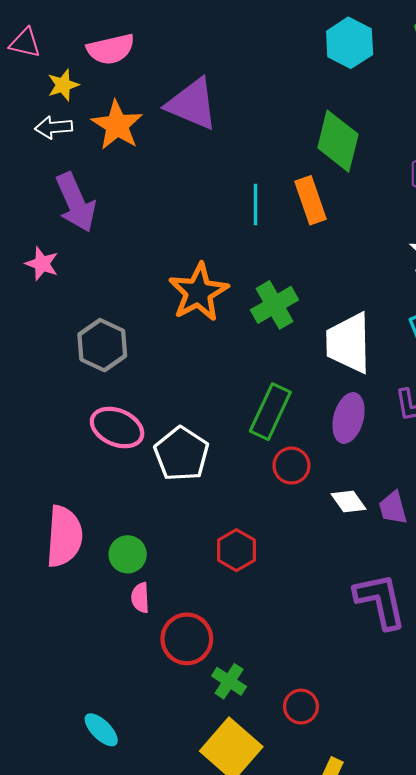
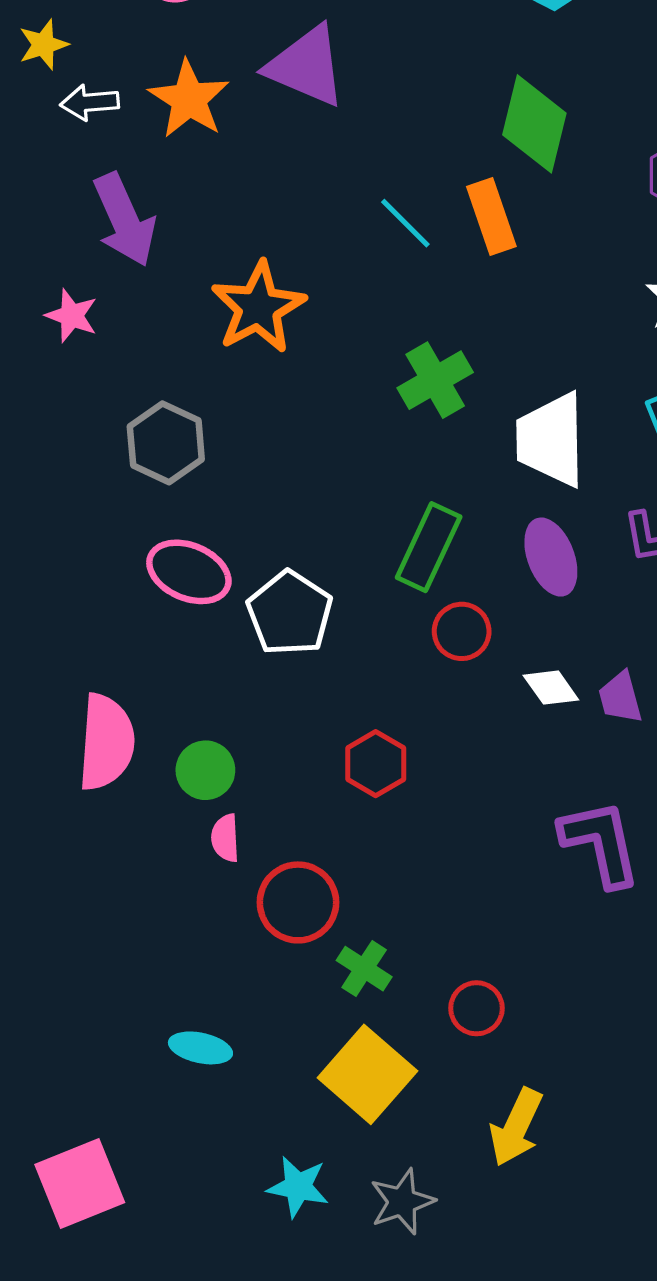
yellow star: (63, 85) -> (43, 45), moved
cyan line: (256, 204) -> (405, 223), turned -45
orange star: (198, 292) -> (258, 307), moved
purple ellipse: (349, 418) -> (551, 557), turned -36
cyan ellipse: (101, 730) -> (200, 1048), moved, turned -33

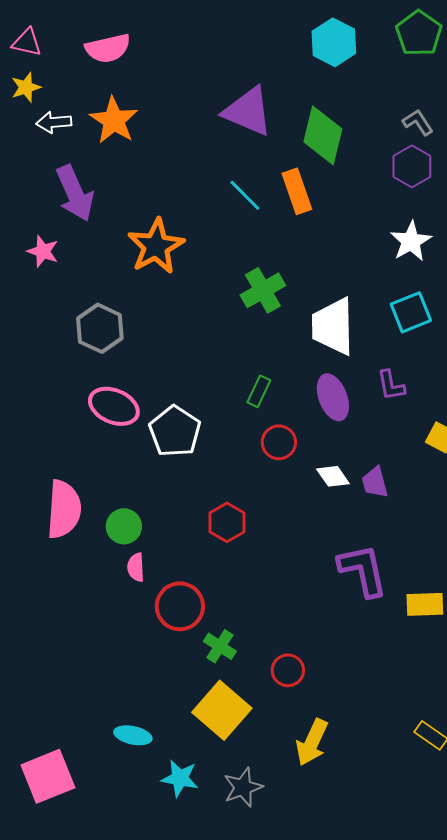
purple triangle: (306, 66) -> (248, 111), moved
green rectangle: (429, 547) -> (259, 391), size x0.6
cyan ellipse: (200, 1048) -> (133, 735), moved

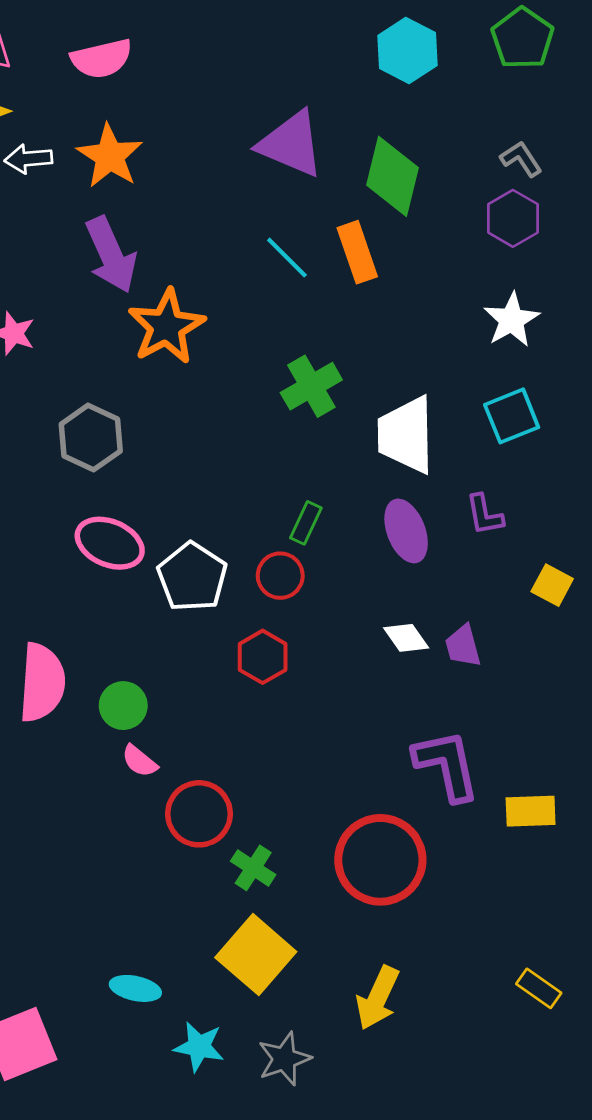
purple arrow: (75, 193) -> (111, 255), moved
red circle: (279, 442) -> (280, 576), moved
red hexagon: (227, 522) -> (263, 657), moved
pink semicircle: (136, 567) -> (139, 761), turned -48
red circle: (288, 670) -> (380, 860), moved, size x2.0

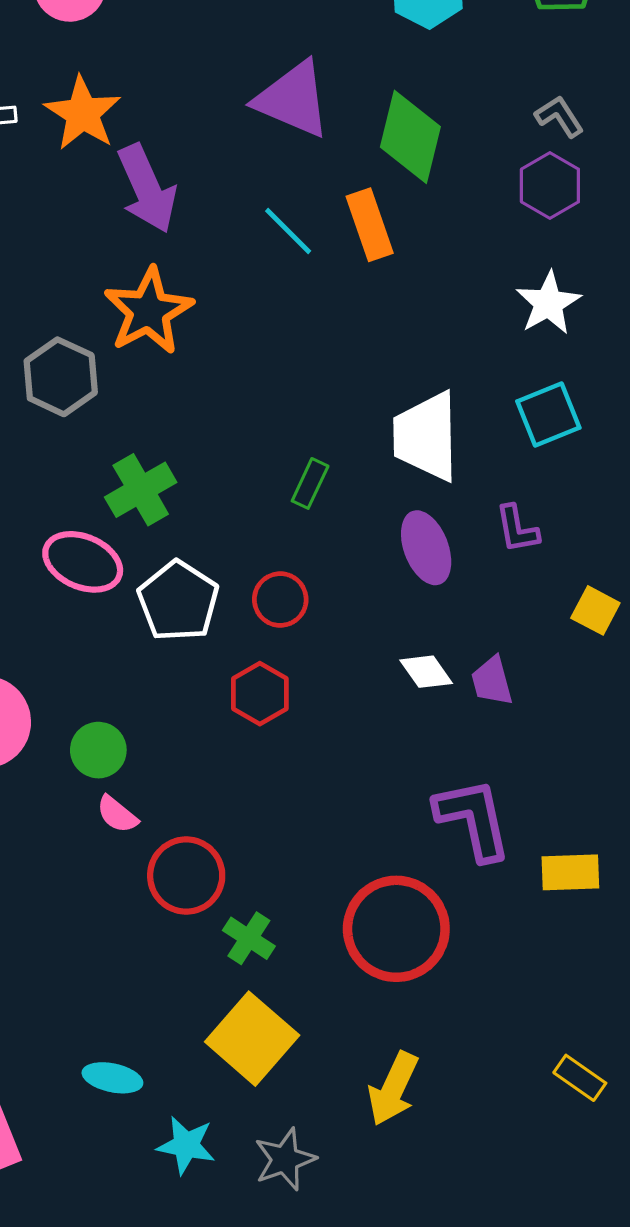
purple arrow: (111, 255) -> (147, 189), moved
green cross: (311, 386) -> (141, 490), moved
gray hexagon: (91, 438) -> (61, 377), moved
green rectangle: (306, 523) -> (310, 483), moved

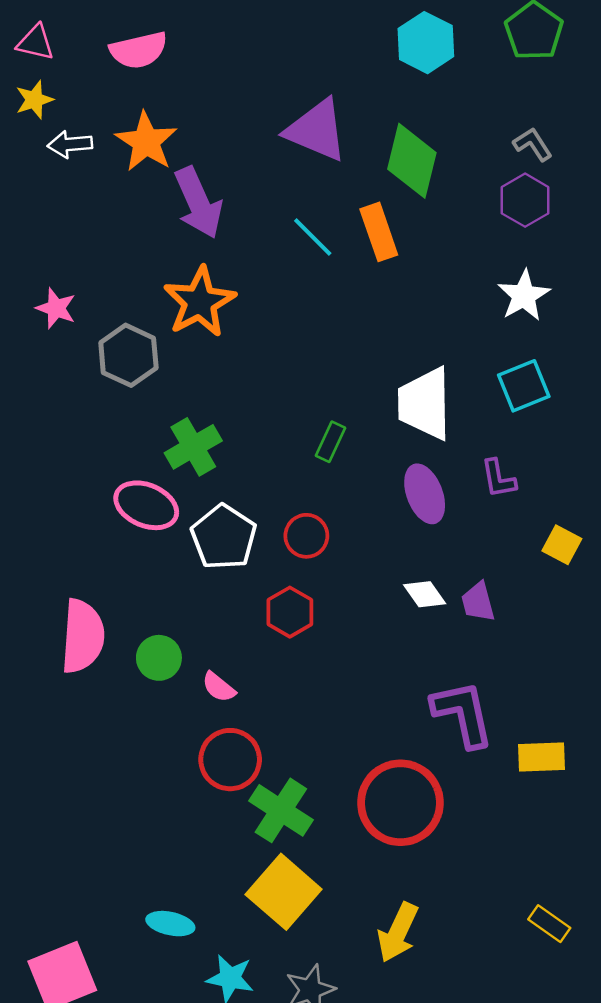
pink semicircle: (117, 814) -> (219, 687), moved
green cross: (249, 938) -> (281, 810), size x1.5

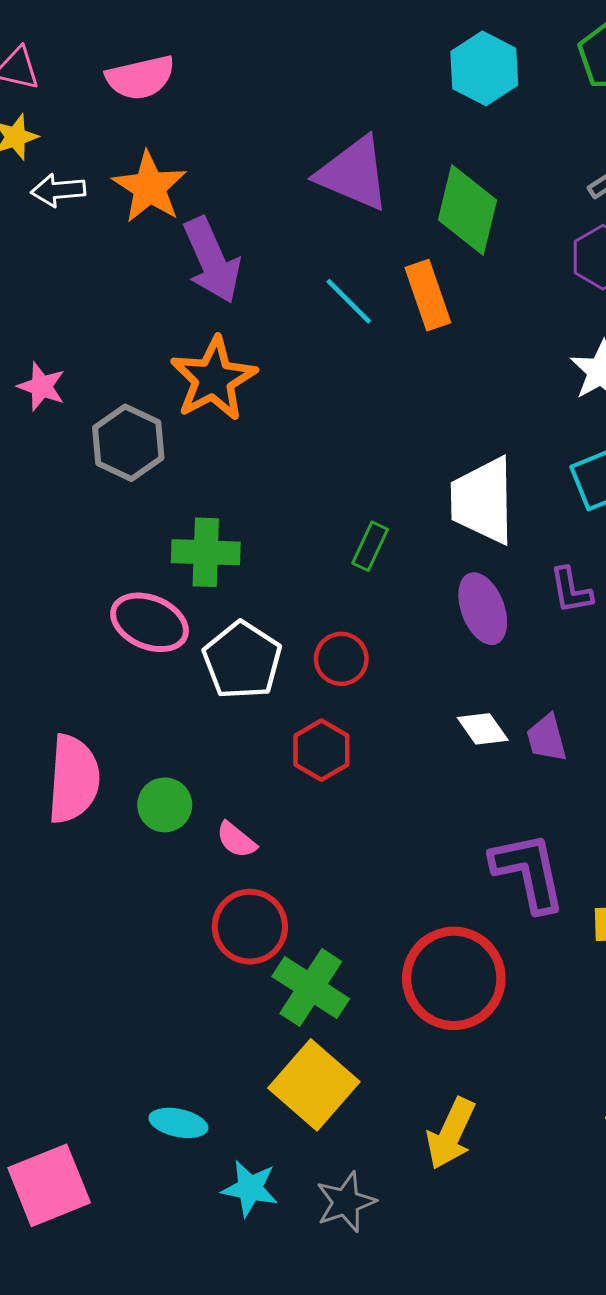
green cross: (193, 447) -> (206, 552), turned 32

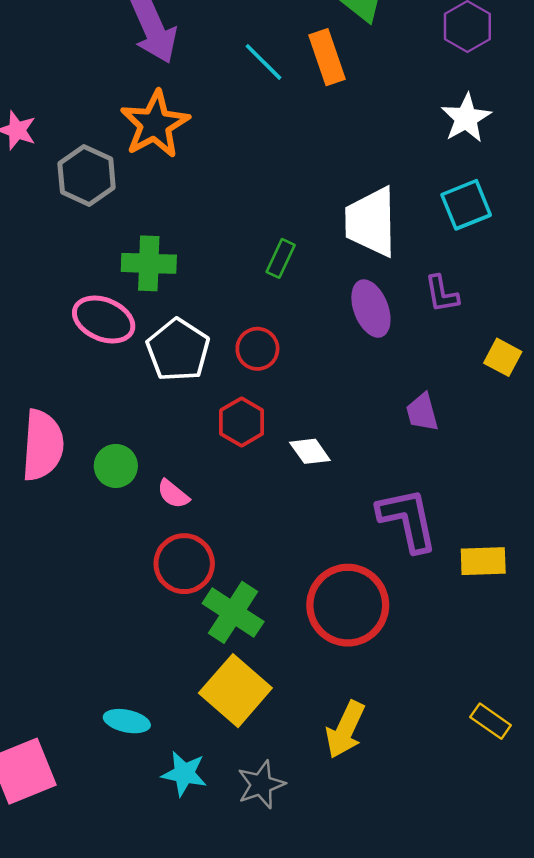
white diamond: (483, 729) -> (310, 451), moved

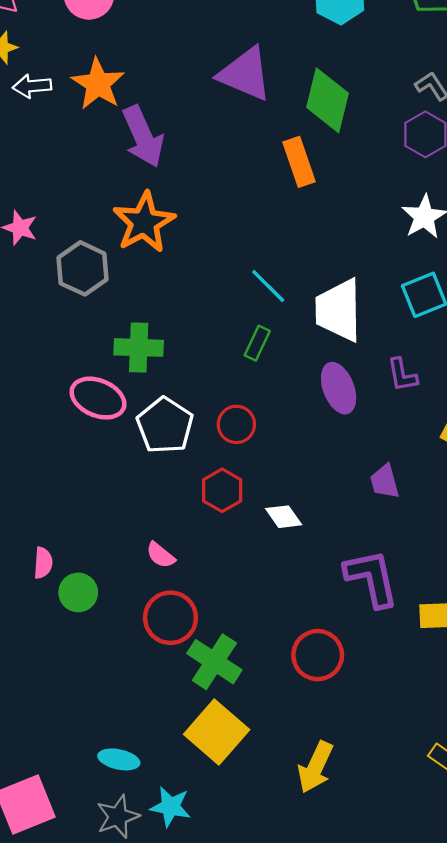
cyan line: (264, 62) -> (268, 286), moved
pink semicircle: (43, 445) -> (43, 563), moved, size x0.5
green circle: (116, 466) -> (78, 592), moved
red circle: (348, 605) -> (318, 655), size x0.7
gray star: (261, 785) -> (118, 817), moved

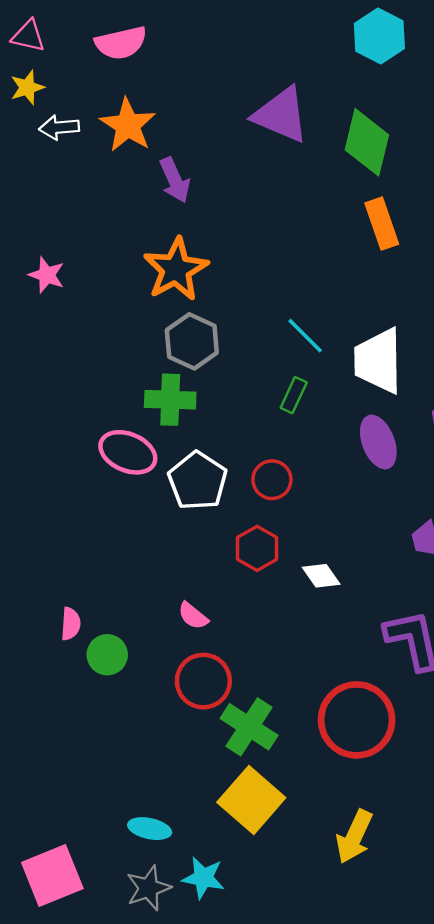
purple arrow: (143, 137) -> (175, 180), size x0.7
orange rectangle: (299, 162) -> (382, 224), moved
gray hexagon: (83, 268) -> (192, 341), moved
red circle: (318, 655) -> (357, 720), size x1.4

